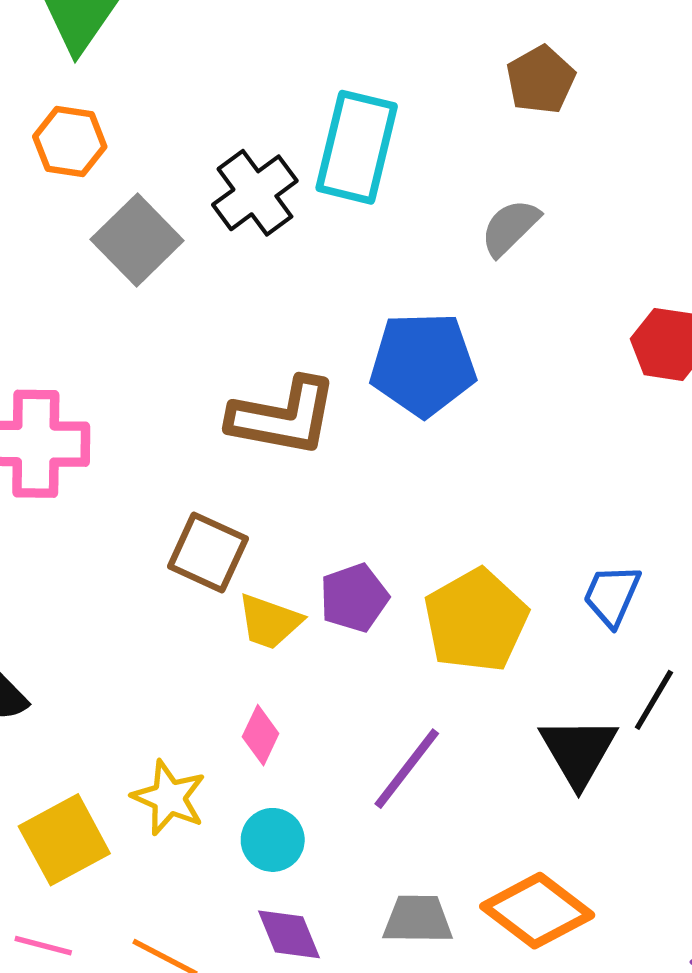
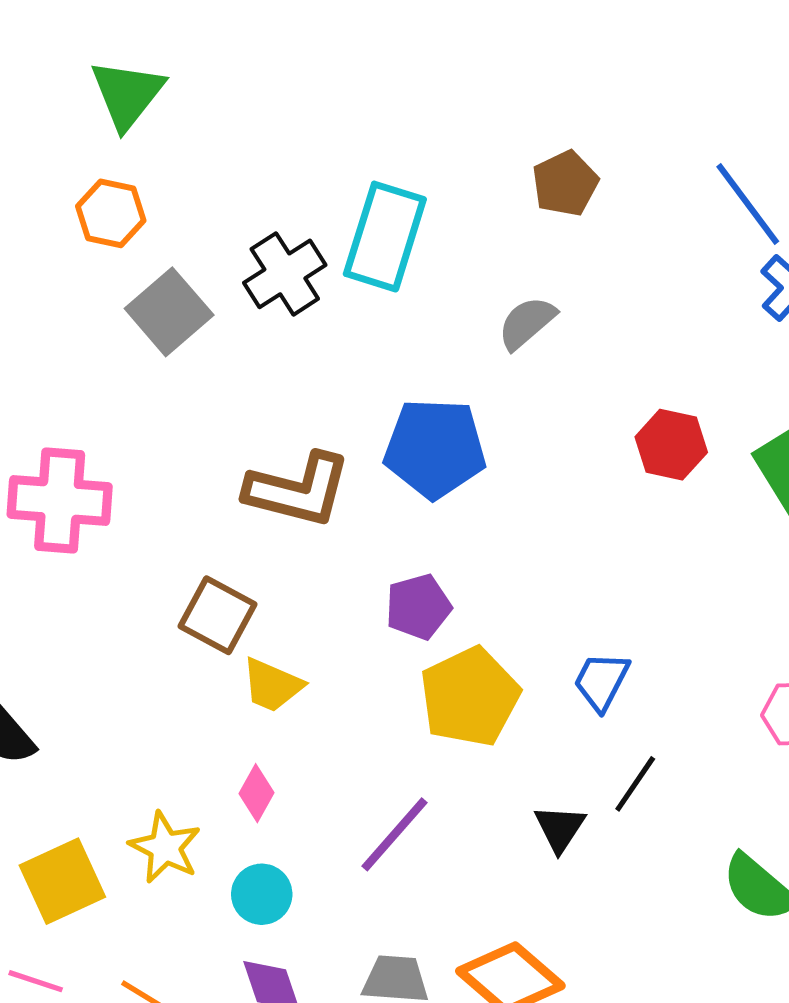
purple pentagon: (354, 598) -> (418, 607), moved
black triangle: (578, 751) -> (560, 828), size x0.7

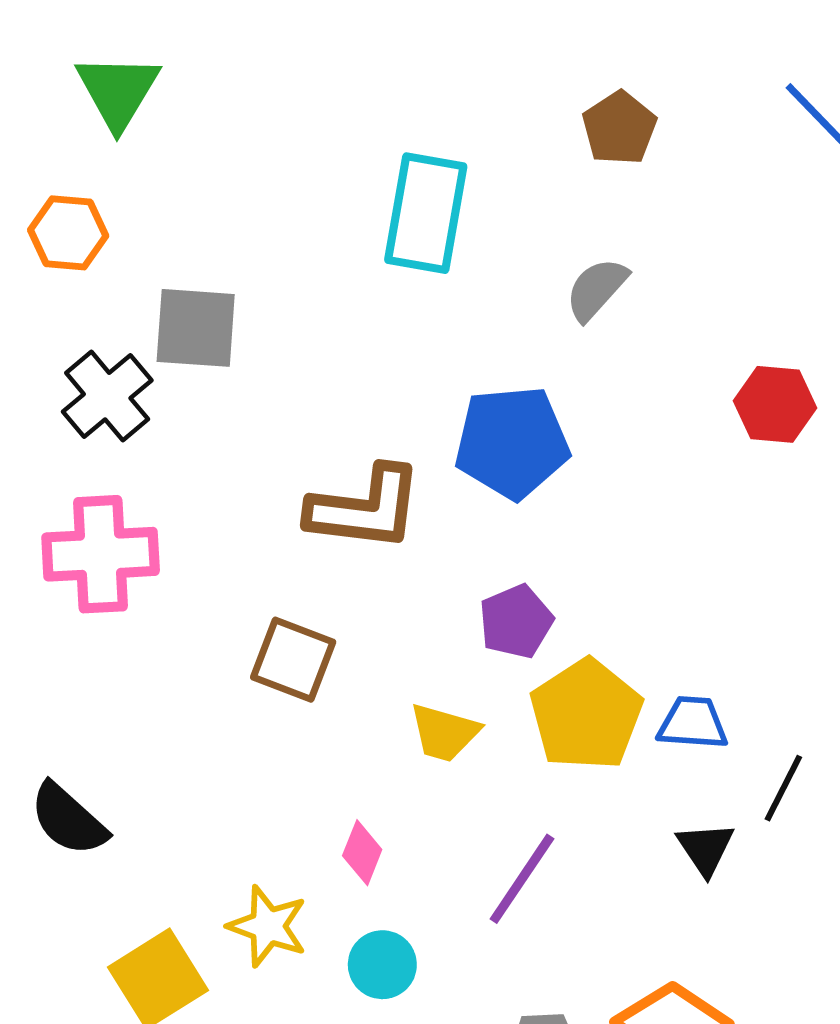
orange hexagon: (111, 213) -> (68, 233), moved
black cross: (285, 274) -> (107, 396), moved
gray square: (169, 312) -> (196, 328), turned -38
blue trapezoid: (601, 681) -> (693, 723), moved, turned 74
yellow trapezoid: (272, 685) -> (444, 733), moved

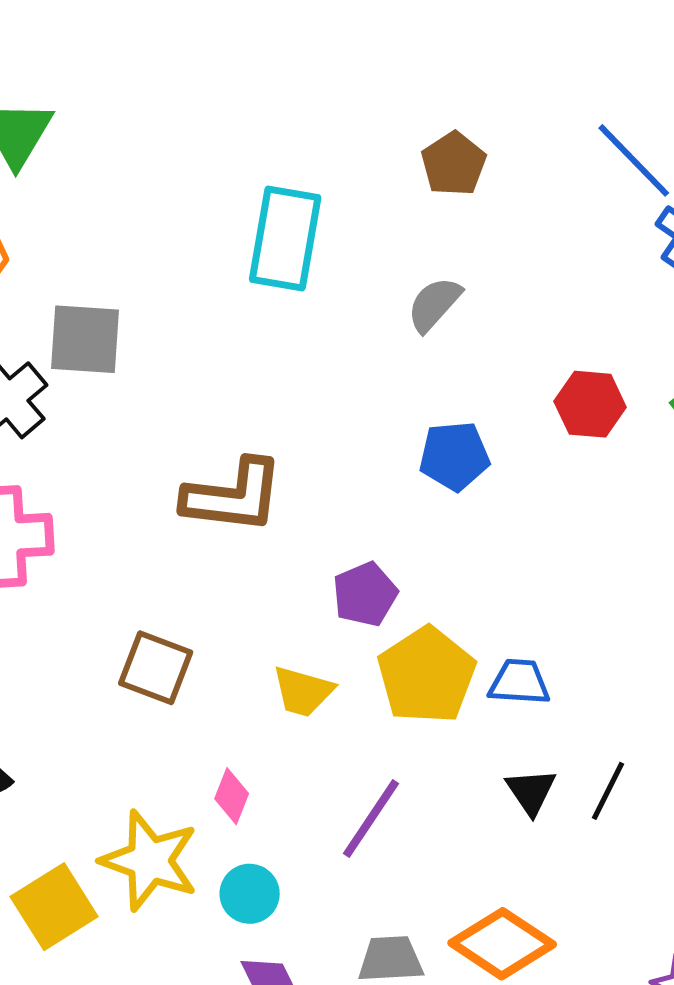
blue pentagon: (512, 442) -> (454, 456), moved, size x0.7
brown square: (293, 660) -> (156, 668), moved
black line: (783, 788) -> (608, 791), moved
yellow star: (268, 926) -> (150, 861), size x1.4

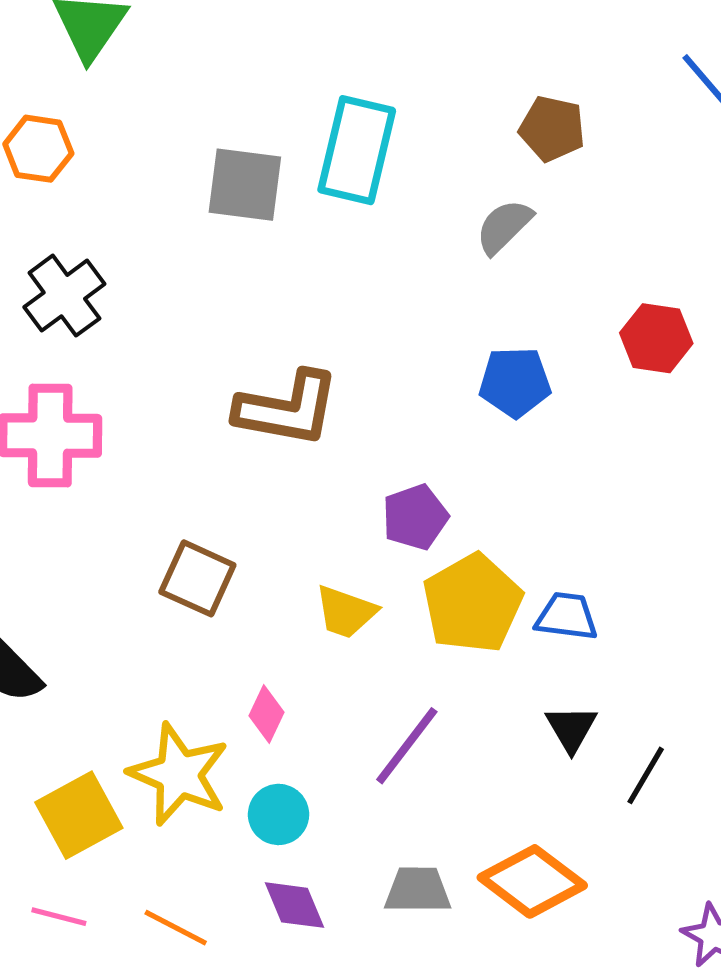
brown pentagon: (454, 164) -> (552, 129), moved, turned -30
gray square: (85, 339) -> (245, 185), moved
black line: (608, 791) -> (646, 775), moved

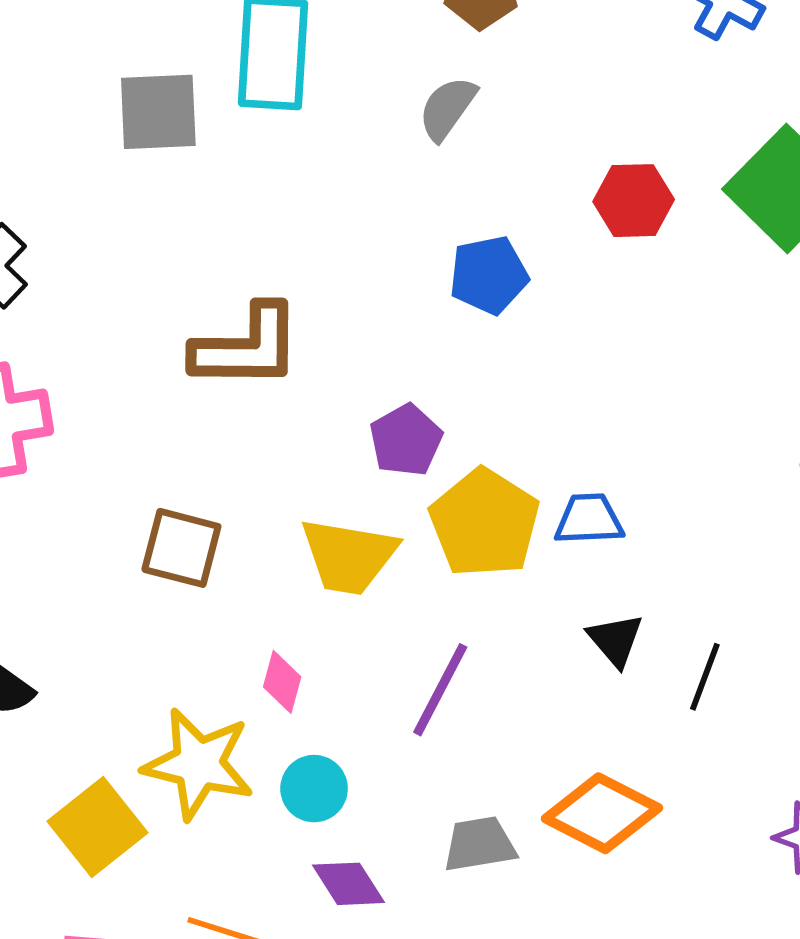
yellow trapezoid: (346, 612) -> (349, 556), size x1.4

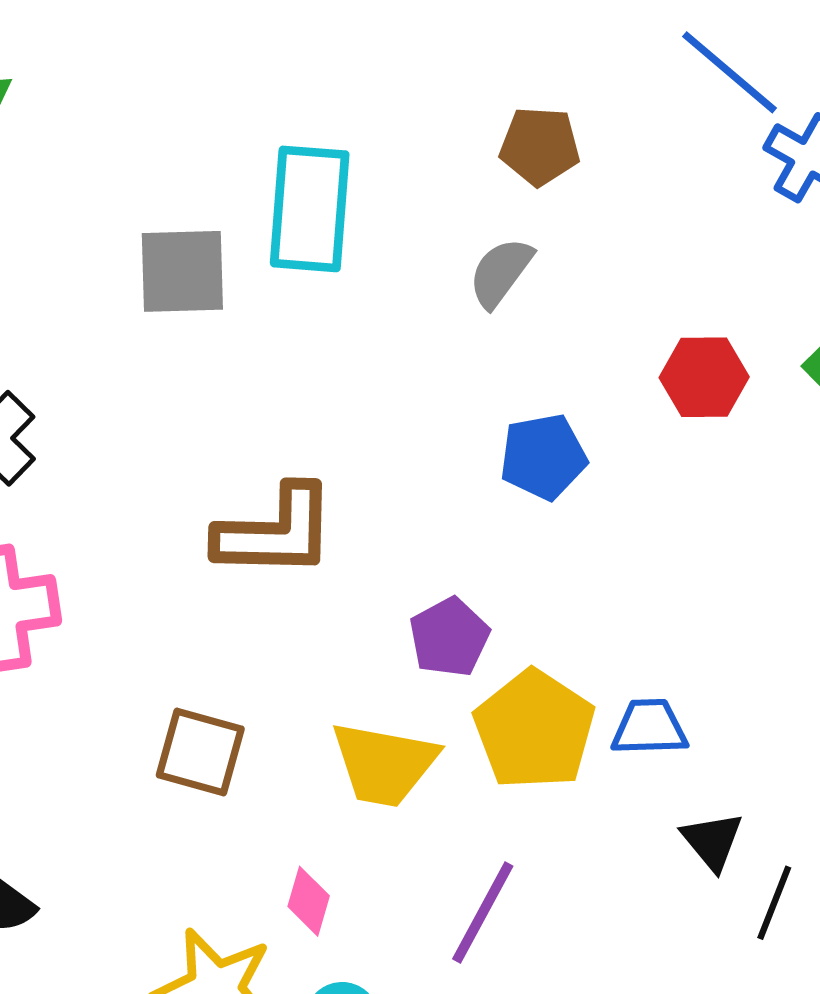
black triangle: (615, 640) -> (712, 841), moved

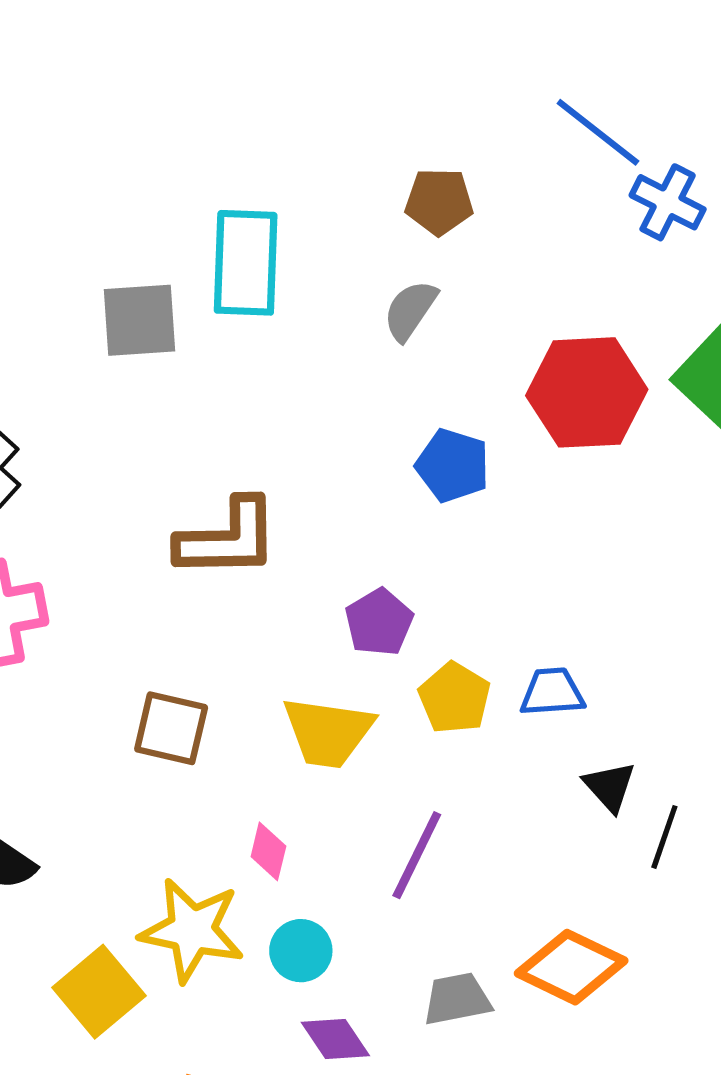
red hexagon: (704, 377) -> (587, 392), size x1.6
blue pentagon: (543, 457) -> (453, 466), turned 30
yellow pentagon: (534, 730) -> (454, 698), size x0.7

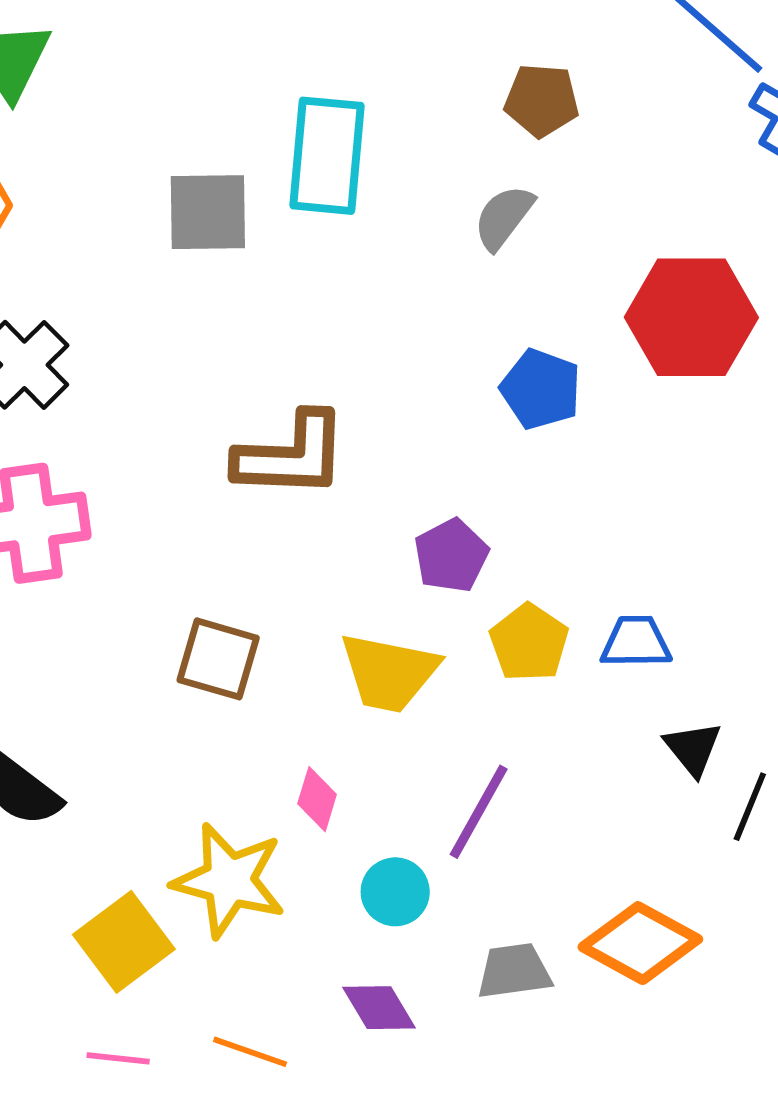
cyan circle: (301, 951) -> (395, 892), moved

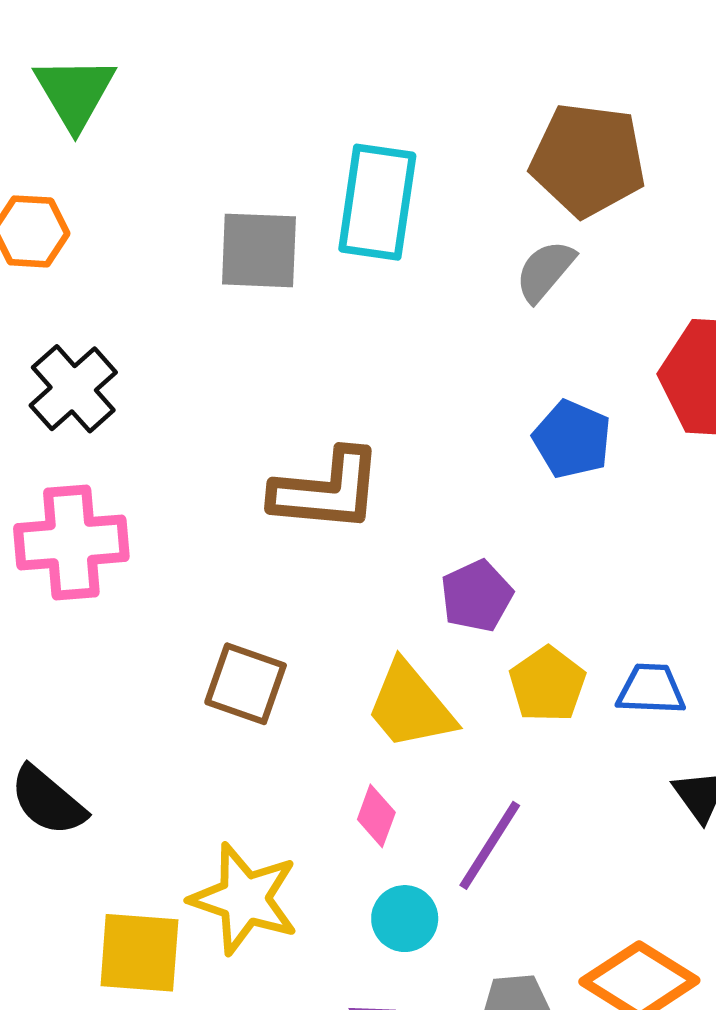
brown pentagon: (542, 100) -> (588, 160), size x1.6
yellow trapezoid: (389, 672) -> (410, 706), turned 36
pink diamond: (317, 799) -> (376, 816), moved
yellow square: (124, 942) -> (139, 953), turned 38

